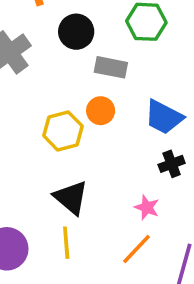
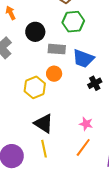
blue trapezoid: (164, 117) -> (83, 59), moved
black cross: (172, 164) -> (95, 83), moved

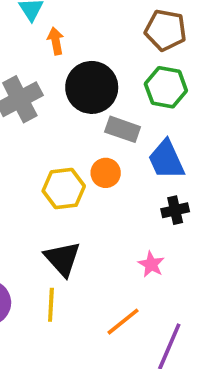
black circle: (35, 32) -> (92, 87), size x1.4
blue trapezoid: (83, 59) -> (166, 160), turned 30
pink star: (86, 124) -> (151, 264), moved

